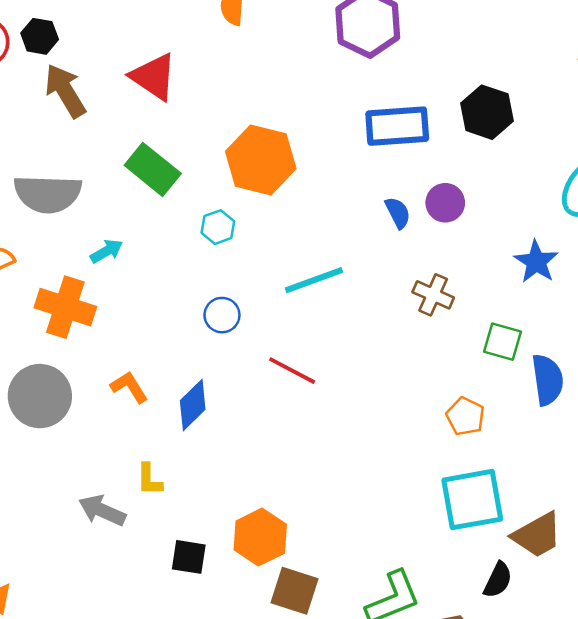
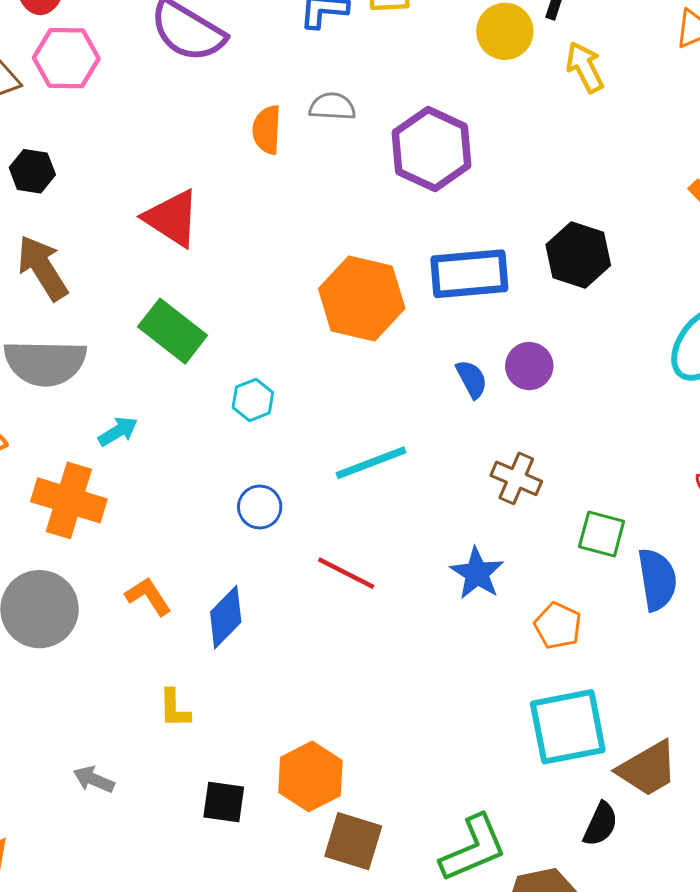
brown arrow: (65, 91) -> (42, 268), moved
orange hexagon: (261, 160) -> (362, 299), moved
blue star: (536, 262) -> (477, 573), moved
gray arrow: (102, 510) -> (94, 779), moved, size x0.7

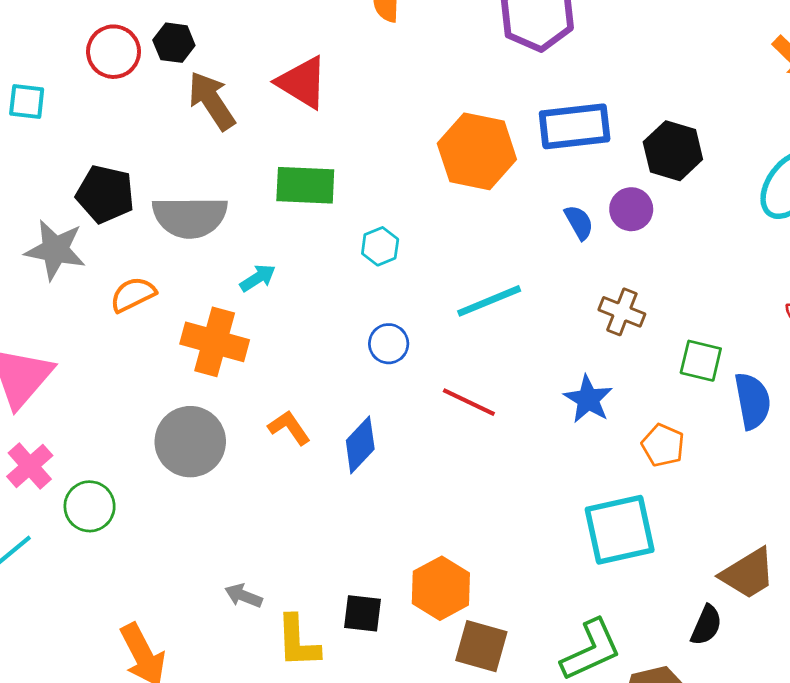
black hexagon: (578, 255) -> (673, 151), moved
brown arrow: (42, 268) -> (212, 101), moved
green rectangle: (173, 331) -> (305, 185), turned -34
yellow L-shape: (174, 709) -> (298, 641), moved, size x1.5
cyan square: (568, 727) -> (620, 530), moved

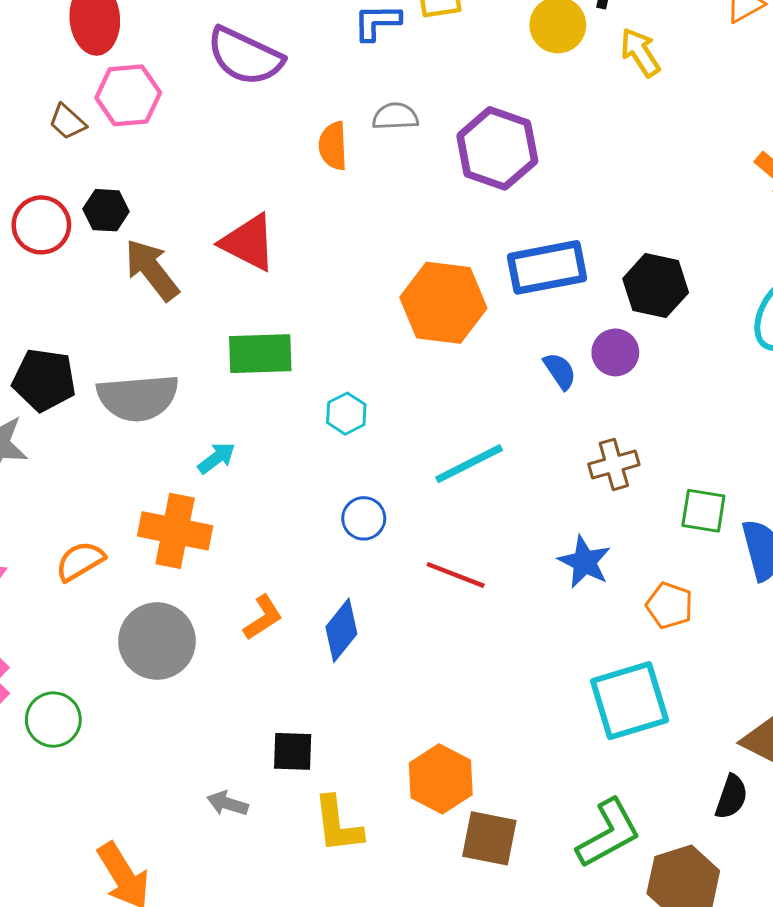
orange semicircle: (133, 294) -> (80, 561), moved
brown cross: (622, 312) -> (614, 464), turned -33
orange L-shape: (289, 428) -> (263, 618), turned 96
black square: (363, 613) -> (293, 751), moved
yellow L-shape: (298, 641) -> (338, 824), moved

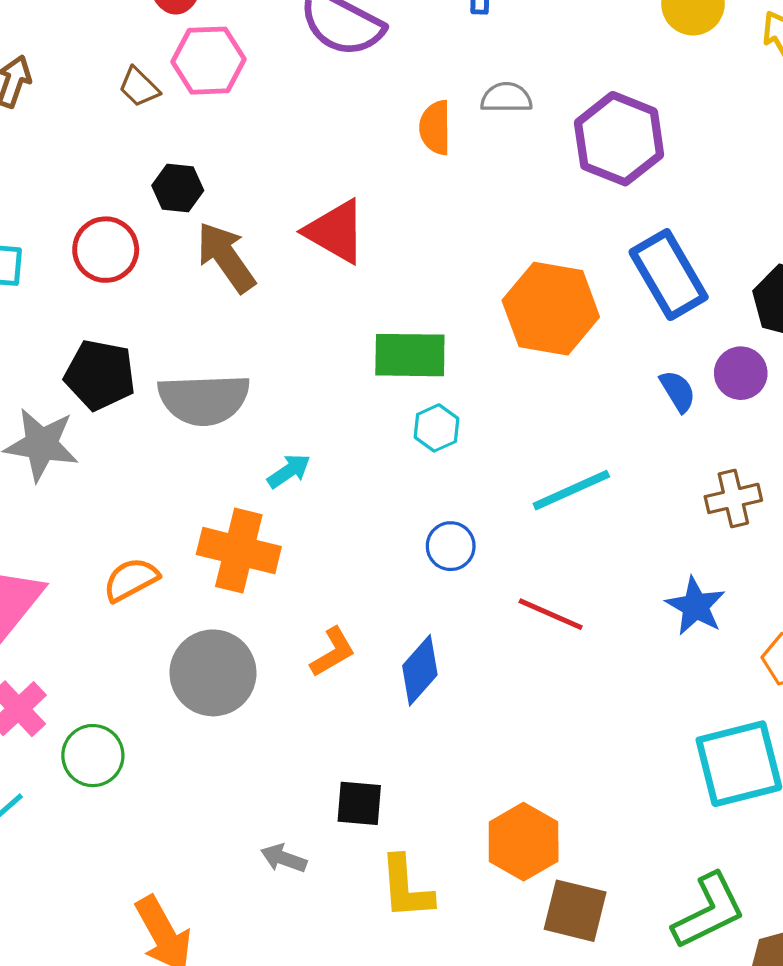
red circle: (41, 225) -> (106, 250), moved
blue rectangle: (547, 267) -> (669, 275), turned 68
green rectangle: (260, 354) -> (410, 355), moved

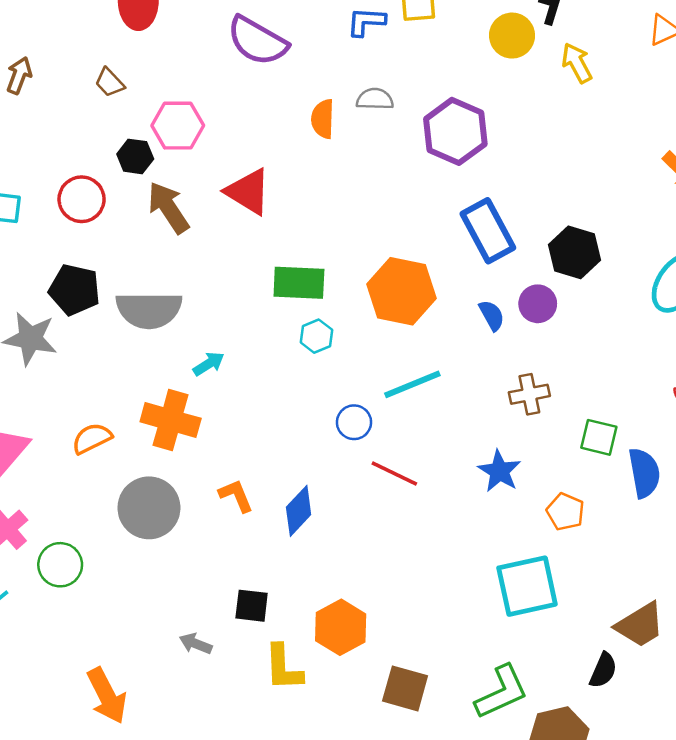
pink hexagon: (209, 61) -> (178, 126), moved
orange hexagon: (551, 309) -> (401, 291), moved
blue circle: (451, 546) -> (354, 422), moved
orange L-shape: (333, 652) -> (236, 496), turned -84
orange hexagon: (524, 842) -> (341, 627), moved

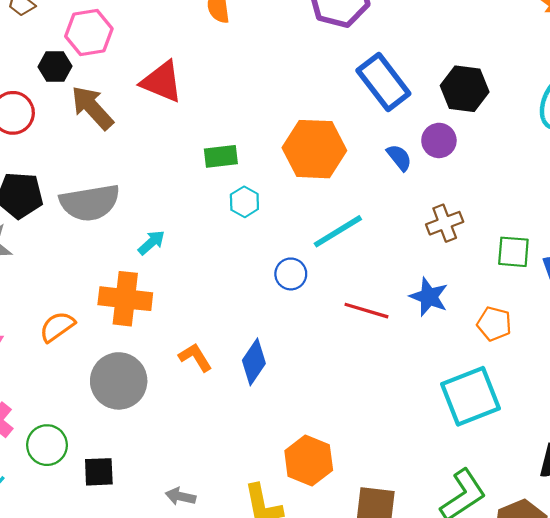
green rectangle: (299, 283) -> (221, 156), size x0.7
red line: (394, 473) -> (366, 311), moved
black square: (252, 606) -> (99, 472), moved

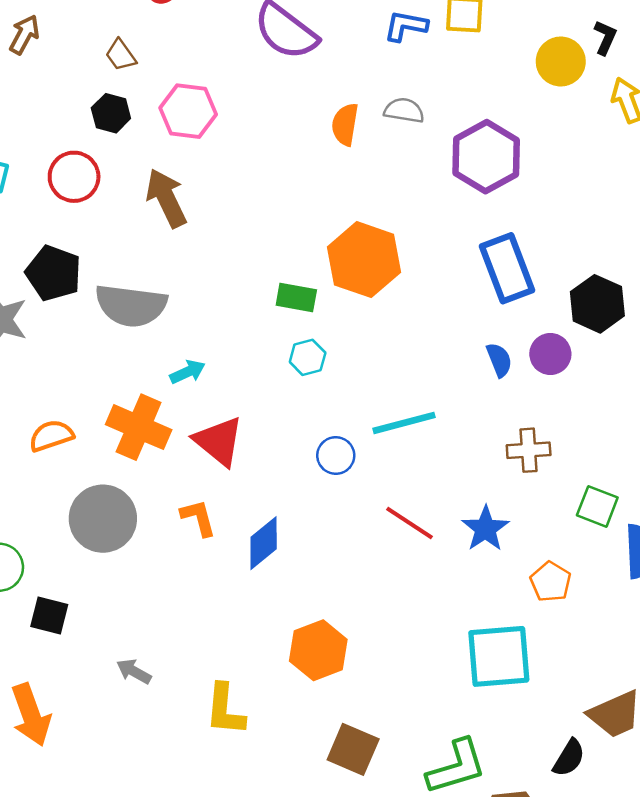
black hexagon: (55, 67) -> (111, 113), moved
red triangle: (162, 82) -> (219, 441), moved
orange hexagon: (314, 149) -> (364, 260), moved
orange hexagon: (309, 461) -> (318, 650), moved

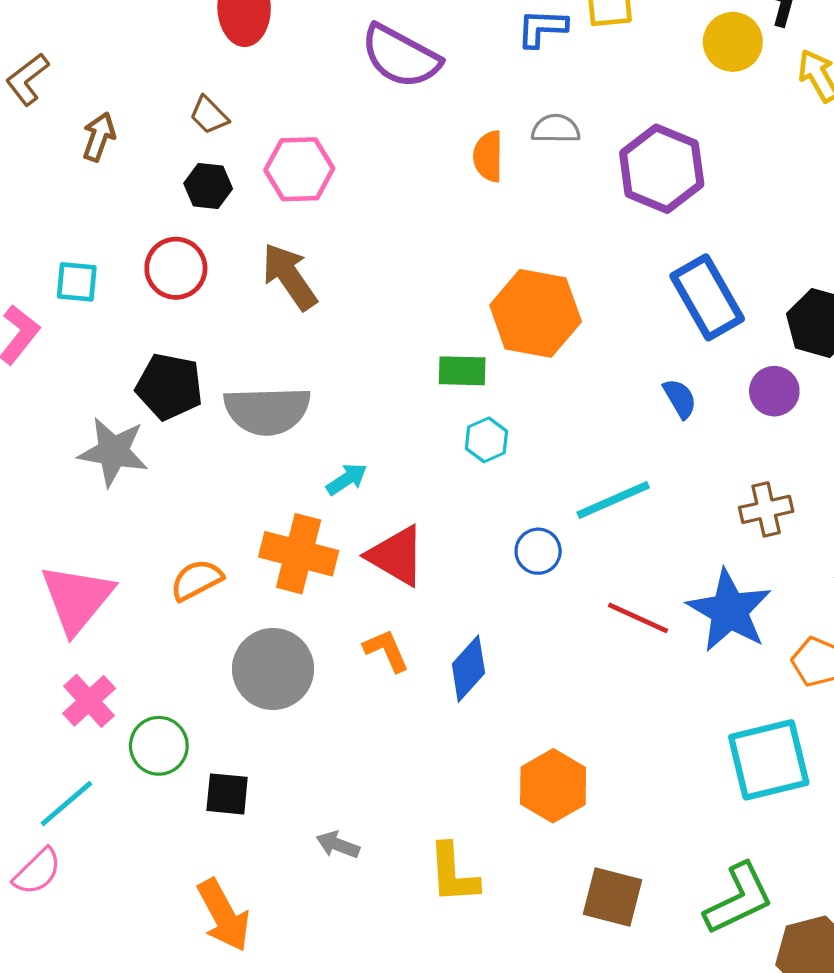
brown arrow: (24, 35) -> (99, 137), moved
blue semicircle: (499, 360) -> (680, 398), moved
blue star: (485, 529) -> (729, 611), size x1.5

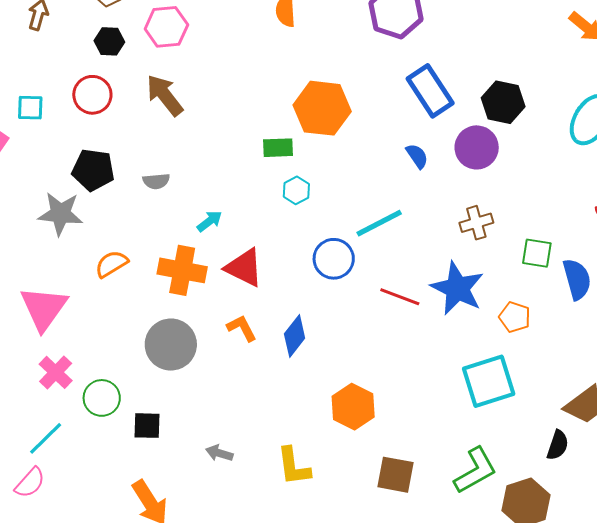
purple circle: (774, 391) -> (477, 147), size x1.4
gray semicircle: (267, 411) -> (156, 181), size x0.5
blue circle: (538, 551) -> (334, 259), size x1.4
orange semicircle: (196, 580) -> (111, 264), moved

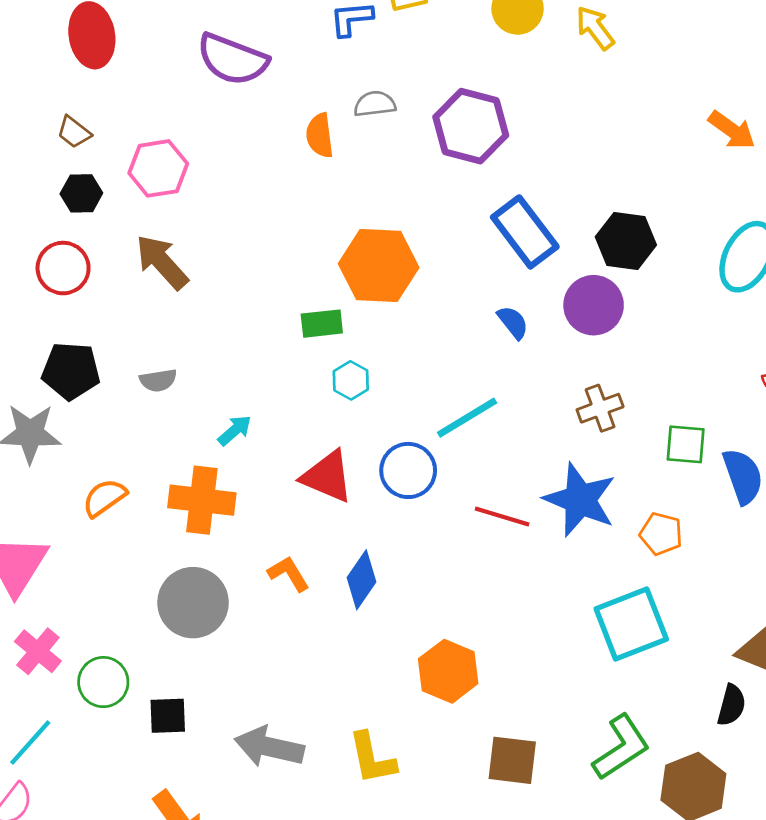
red triangle: (244, 268) -> (327, 477), moved
gray arrow: (219, 453) -> (269, 747), size x1.8

